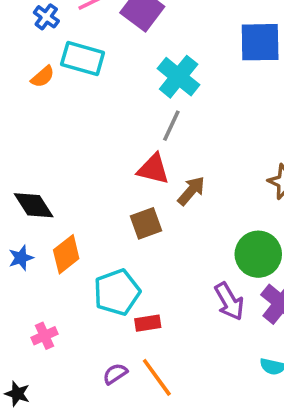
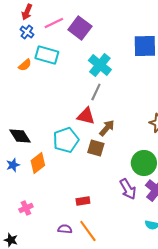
brown square: (146, 223) -> (96, 148), moved, turned 36
cyan pentagon: (117, 292) -> (66, 140), moved
purple semicircle: (115, 374) -> (65, 229), turned 40

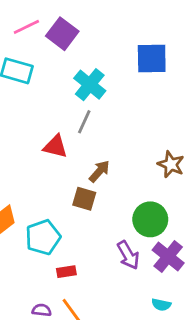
red triangle: (86, 116) -> (55, 146), moved
cyan pentagon: (66, 140) -> (43, 237), moved

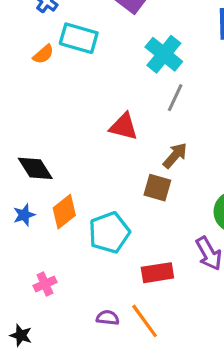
gray line: (84, 122) -> (175, 98), moved
red rectangle: (66, 272) -> (157, 273), moved, size x1.4

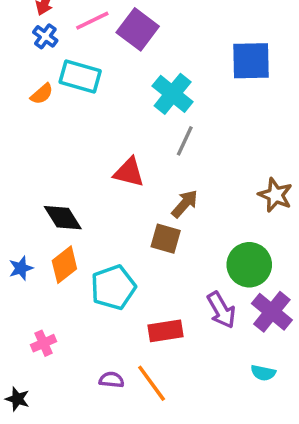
black diamond: (35, 168) -> (63, 218), moved

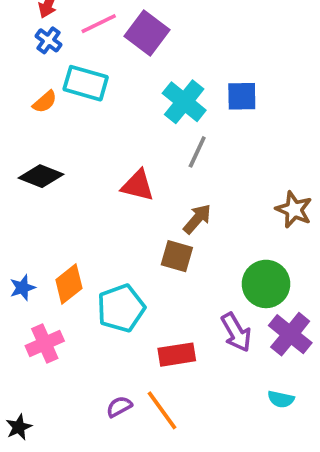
blue square: (251, 61) -> (242, 96), moved, size x0.7
black diamond: (63, 218) -> (41, 176), moved, turned -36
pink cross: (44, 343) -> (45, 343), moved, size x1.4
purple semicircle: (112, 380) -> (119, 407), turned -35
black star: (17, 399) -> (19, 427), turned 30

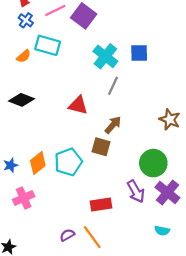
cyan pentagon: (121, 308) -> (68, 162), moved

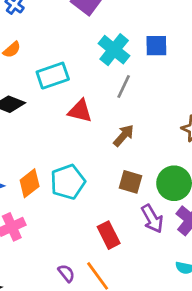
cyan rectangle: (48, 45) -> (53, 76), moved, turned -35
brown square: (101, 147) -> (130, 182), moved
red rectangle: (101, 204) -> (109, 235), turned 72
purple semicircle: (67, 235) -> (66, 273), turned 80

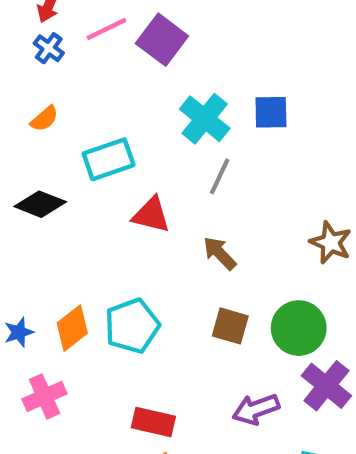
brown arrow: (124, 136) -> (220, 253), turned -85
purple arrow: (152, 219) -> (256, 409), moved, turned 100
red rectangle: (109, 235) -> (153, 422), moved, turned -50

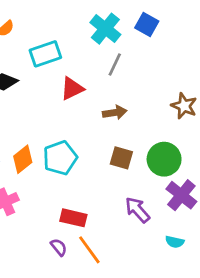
blue square: (271, 112) -> (147, 25), turned 30
red triangle: (151, 215) -> (72, 89), turned -40
brown arrow: (220, 253) -> (115, 113), turned 125
purple arrow: (256, 409) -> (137, 210), turned 68

